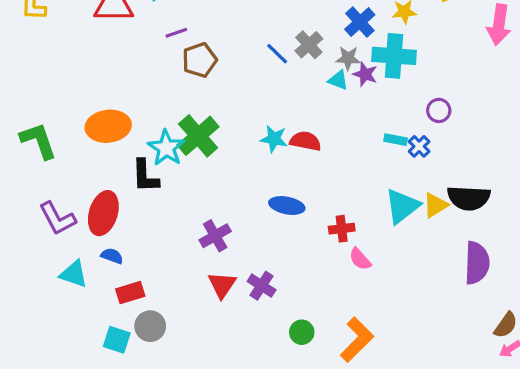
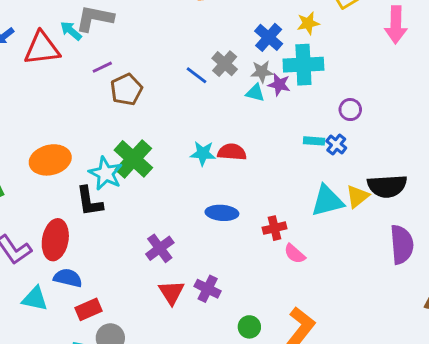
cyan triangle: (402, 206) -> (327, 201), turned 30
blue semicircle: (112, 256) -> (68, 278), size x1.4

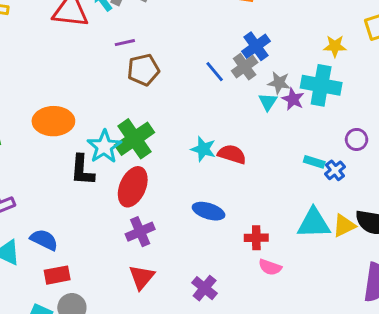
blue cross: (269, 37) -> (256, 46), moved
cyan triangle: (255, 93) -> (268, 102), turned 36
red ellipse: (55, 240) -> (133, 187), moved
pink semicircle: (295, 254) -> (270, 267), turned -35
purple cross: (208, 289) -> (205, 288), moved

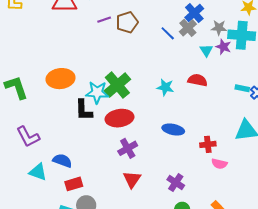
brown pentagon: (143, 70) -> (127, 22), moved
gray star: (279, 83) -> (219, 28), moved
cyan star: (104, 147) -> (97, 93), turned -30
red semicircle: (232, 154) -> (198, 80), moved
red ellipse: (133, 187) -> (120, 118), turned 64

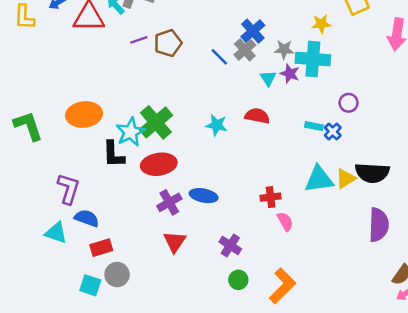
cyan star: (97, 93) -> (130, 132), turned -30
blue ellipse: (173, 130) -> (204, 196), moved
purple L-shape: (28, 137) -> (68, 189), moved, turned -135
pink semicircle: (219, 164) -> (285, 221), turned -133

